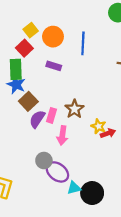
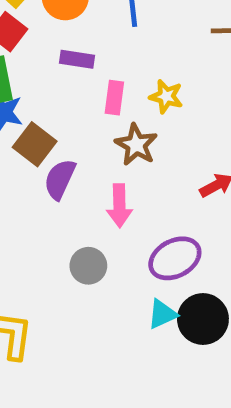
pink rectangle: (51, 115) -> (114, 98), moved
yellow star: (98, 126) -> (166, 96), moved
purple ellipse: (57, 172) -> (175, 258), moved, turned -55

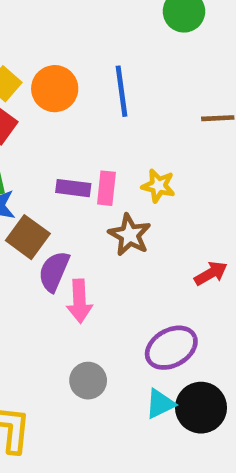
purple rectangle: (77, 59) -> (73, 188), moved
pink arrow: (119, 206) -> (79, 301), moved
gray circle: (88, 266) -> (88, 381), moved

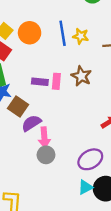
yellow star: (158, 186) -> (81, 36), moved
brown star: (130, 235) -> (81, 76), moved
purple semicircle: (54, 271) -> (31, 123), turned 36
gray circle: (88, 381) -> (46, 155), moved

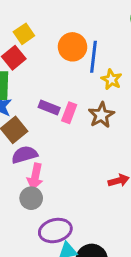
orange circle: (30, 33) -> (72, 47), moved
yellow star: (81, 36) -> (111, 79), moved
purple ellipse: (90, 159) -> (55, 231), moved

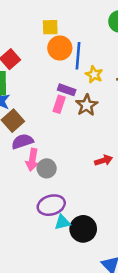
yellow square: (24, 34) -> (50, 27), moved, turned 35
purple rectangle: (49, 107) -> (67, 90), moved
gray circle: (31, 198) -> (47, 168), moved

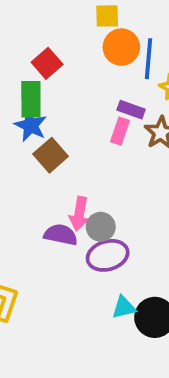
purple semicircle: (22, 141) -> (61, 235), moved, turned 30
purple ellipse: (51, 205) -> (108, 255), moved

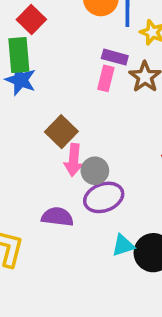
brown square: (51, 155) -> (61, 132), moved
purple semicircle: (61, 235) -> (57, 217), moved

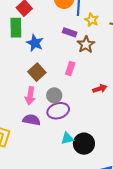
pink rectangle: (106, 78) -> (70, 68), moved
blue star: (21, 80) -> (35, 43), moved
pink arrow: (74, 160) -> (30, 96), moved

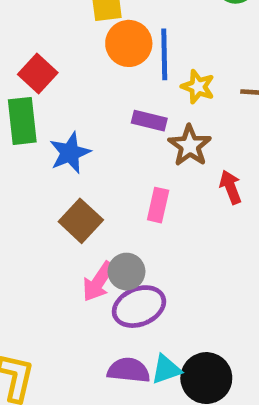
blue star: (35, 43) -> (70, 153), turned 30
red arrow: (100, 89) -> (231, 187), moved, turned -88
pink arrow: (30, 96) -> (98, 282), moved, turned 30
purple semicircle: (31, 120) -> (129, 370), moved

